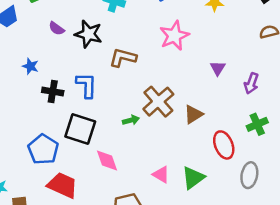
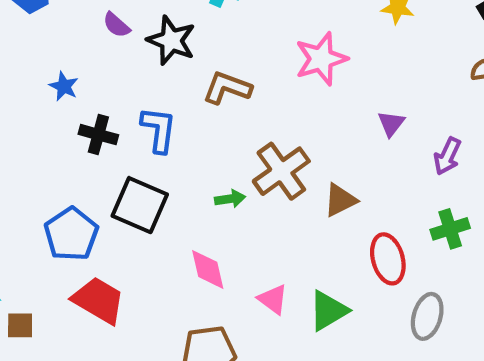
pink diamond: (107, 160) -> (208, 269), moved

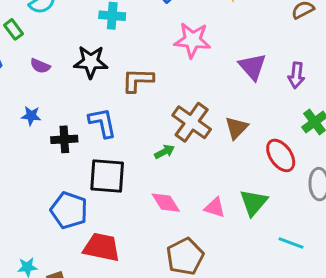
purple semicircle: (116, 25) -> (40, 66), moved
pink star: (321, 59) -> (192, 40), turned -30
purple triangle: (391, 124) -> (252, 67), size x1.5

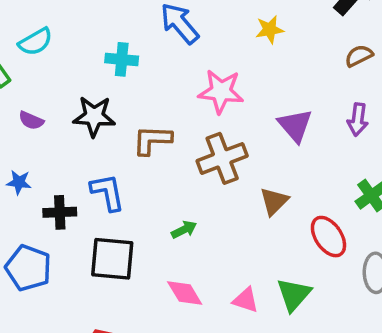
purple arrow: (296, 75) -> (358, 120), moved
brown cross: (192, 122) -> (222, 158), moved, turned 33
blue pentagon: (69, 210) -> (28, 268), moved

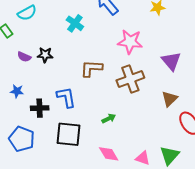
cyan cross: (122, 59) -> (75, 23), turned 30
black star: (94, 116) -> (45, 55), moved, size x0.7
brown triangle: (274, 201) -> (170, 99), moved

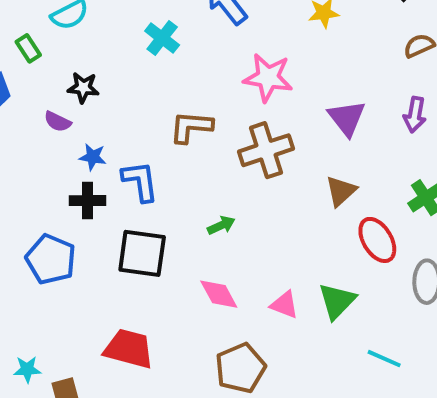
black star: (45, 55) -> (83, 88), moved
purple semicircle: (24, 57) -> (58, 122), moved
blue star: (17, 91) -> (93, 157), moved

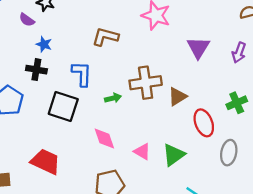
brown cross: (266, 150) -> (146, 83), moved
blue L-shape: (140, 181) -> (82, 74), moved
brown triangle: (341, 191) -> (177, 97), moved

